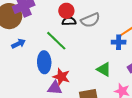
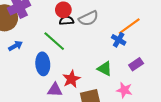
blue cross: (119, 42) -> (119, 40), turned 32
red star: (61, 77) -> (71, 79), moved, turned 30

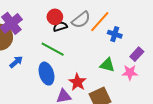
orange line: (129, 26) -> (100, 22), moved
pink star: (124, 90) -> (130, 72), moved

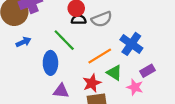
orange line: (100, 22) -> (100, 56), moved
blue cross: (115, 34) -> (131, 44), size x1.5
red star: (77, 82) -> (92, 83), moved

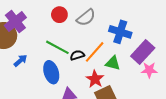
black semicircle: (79, 20) -> (77, 55), moved
purple rectangle: (148, 71) -> (143, 52), size x1.6
pink star: (135, 87) -> (149, 70), moved

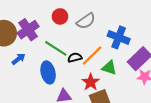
purple cross: (15, 21) -> (28, 30), moved

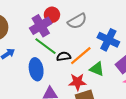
purple cross: (28, 30) -> (41, 26), moved
red star: (91, 82) -> (77, 82), turned 30

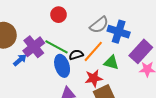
gray semicircle: (77, 21) -> (99, 25), moved
purple cross: (41, 26) -> (34, 47), moved
blue ellipse: (36, 69) -> (62, 66), moved

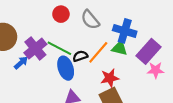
gray semicircle: (99, 25) -> (90, 20), moved, turned 90
green triangle: (111, 63) -> (120, 48), moved
red star: (94, 78) -> (110, 78), moved

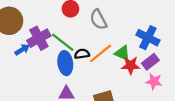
blue cross: (125, 31) -> (148, 38), moved
purple rectangle: (148, 51) -> (150, 62), size x0.7
red star: (110, 78) -> (131, 65), moved

